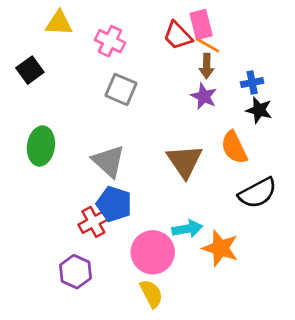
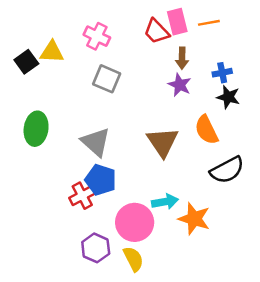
yellow triangle: (59, 23) -> (52, 52), moved
orange line: (208, 45) -> (209, 23), moved, turned -40
purple hexagon: (75, 272) -> (96, 248), moved

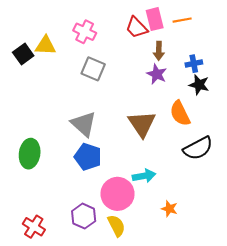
green ellipse: (36, 129) -> (30, 154), moved
red cross: (82, 196) -> (34, 227), moved, turned -30
orange star: (194, 219) -> (169, 209), moved, size x0.6

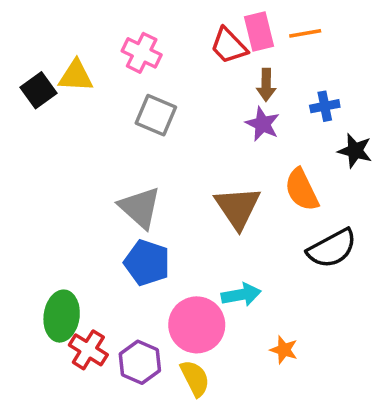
black star: (199, 85) -> (355, 151), moved
green ellipse: (30, 154) -> (62, 316), moved
red cross: (34, 227) -> (88, 350), moved

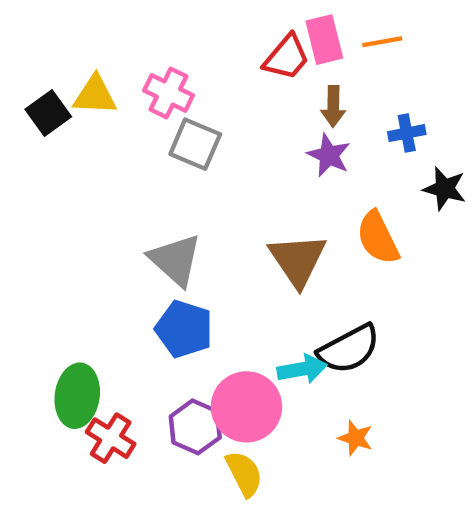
red trapezoid: (229, 46) -> (287, 57), turned -96
pink cross: (142, 53) -> (169, 93), moved
black semicircle: (332, 248) -> (349, 349), moved
purple hexagon: (140, 362) -> (195, 427), moved

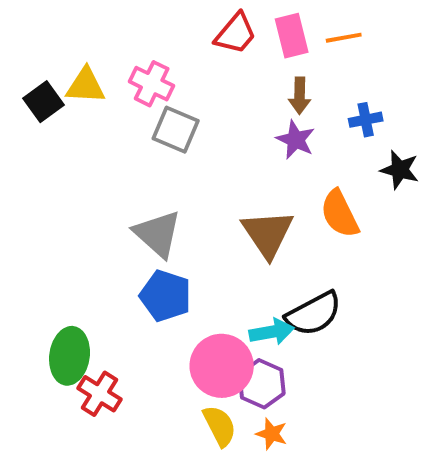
red trapezoid: (287, 57) -> (236, 34), moved
purple hexagon: (195, 427) -> (262, 384), moved
orange star: (356, 438) -> (272, 434), moved

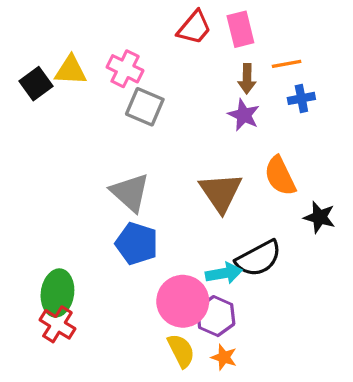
orange line: (344, 38) -> (287, 64), moved
black star: (400, 170) -> (320, 217), moved
red cross: (100, 394) -> (57, 324), moved

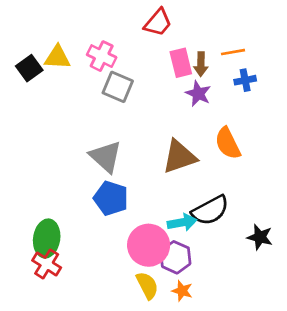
pink rectangle: (240, 29) -> (181, 63), moved
brown triangle: (221, 192) -> (179, 157), turned 45
black star: (320, 217) -> (260, 237), moved

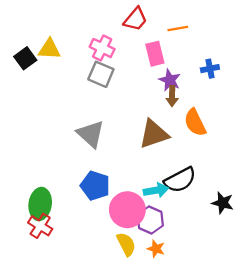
orange line: (233, 52) -> (178, 28), moved
pink cross: (102, 56) -> (102, 48), moved
brown arrow: (201, 64) -> (172, 96), moved
blue pentagon: (111, 198) -> (95, 186), moved

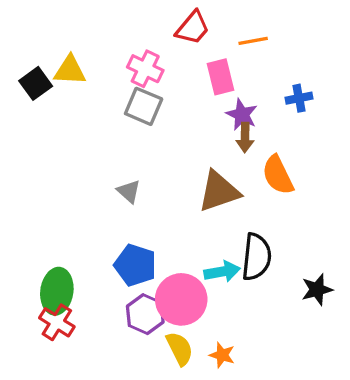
gray triangle: (91, 134) -> (129, 191), size x0.6
black semicircle: (180, 180) -> (256, 257), turned -56
black star: (223, 203) -> (317, 290), turned -30
purple hexagon: (150, 220) -> (145, 314), moved

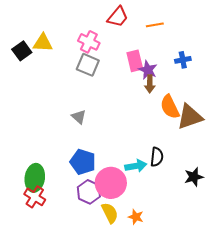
pink rectangle: (220, 77) -> (135, 61), moved
brown triangle: (219, 191) -> (190, 117), moved
black semicircle: (256, 257) -> (157, 157), size x0.7

